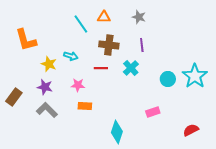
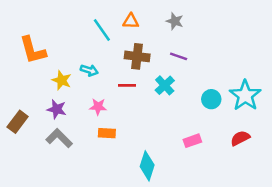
purple line: (142, 45) -> (179, 56), turned -64
red semicircle: (191, 130) -> (240, 138), moved

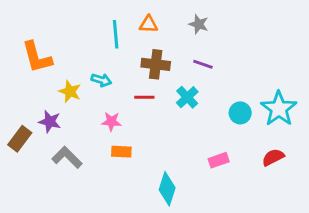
cyan line: (102, 30) -> (116, 34), turned 30
purple star: (57, 109) -> (50, 122), moved

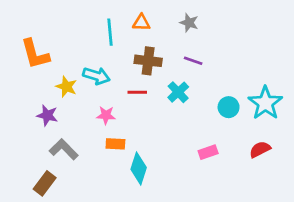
cyan arrow: (101, 80) -> (96, 76), size x1.4
brown rectangle: (20, 139) -> (45, 183), moved
cyan diamond: (167, 189) -> (139, 168), moved

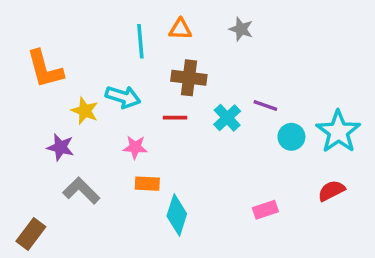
purple line: (193, 61) -> (265, 106), moved
pink rectangle: (208, 152) -> (265, 210), moved
brown rectangle: (45, 183) -> (31, 234), moved

